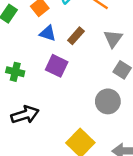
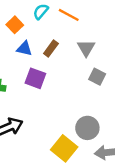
gray circle: (108, 101) -> (87, 128), moved

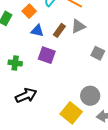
gray triangle: (86, 48) -> (78, 26), moved, turned 35

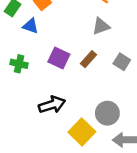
brown rectangle: (59, 30) -> (89, 59), moved
blue triangle: (37, 31) -> (30, 26), moved
black arrow: (26, 95) -> (52, 105), moved

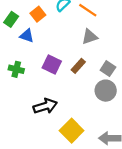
gray circle: (107, 113) -> (106, 91), moved

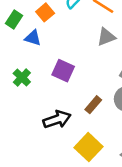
brown rectangle: (78, 66) -> (93, 105), moved
green cross: (16, 69) -> (22, 78), turned 32

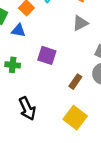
green cross: (22, 78) -> (13, 65), turned -32
black arrow: (57, 119) -> (27, 109), moved, turned 90

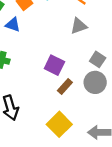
purple square: (47, 55) -> (54, 65), moved

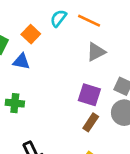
purple square: (54, 65) -> (89, 95), moved

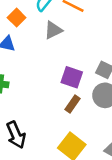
gray triangle: (96, 52) -> (53, 30), moved

